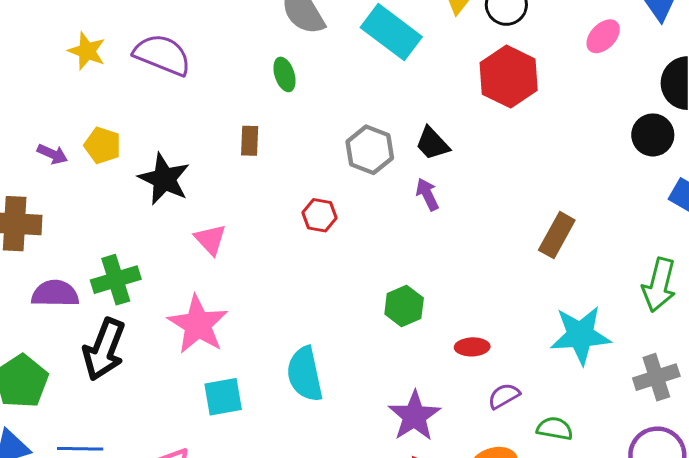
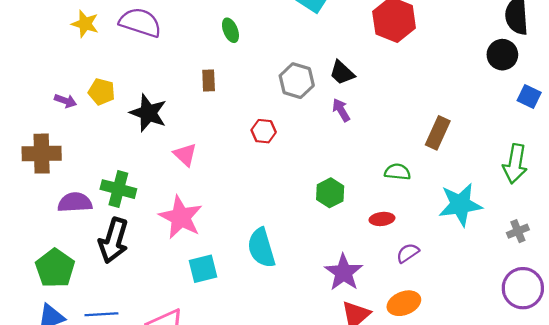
green cross: (116, 280) -> (118, 189), turned 36
gray cross: (656, 377) -> (518, 231), size x0.7
green semicircle: (555, 429) -> (397, 172), moved

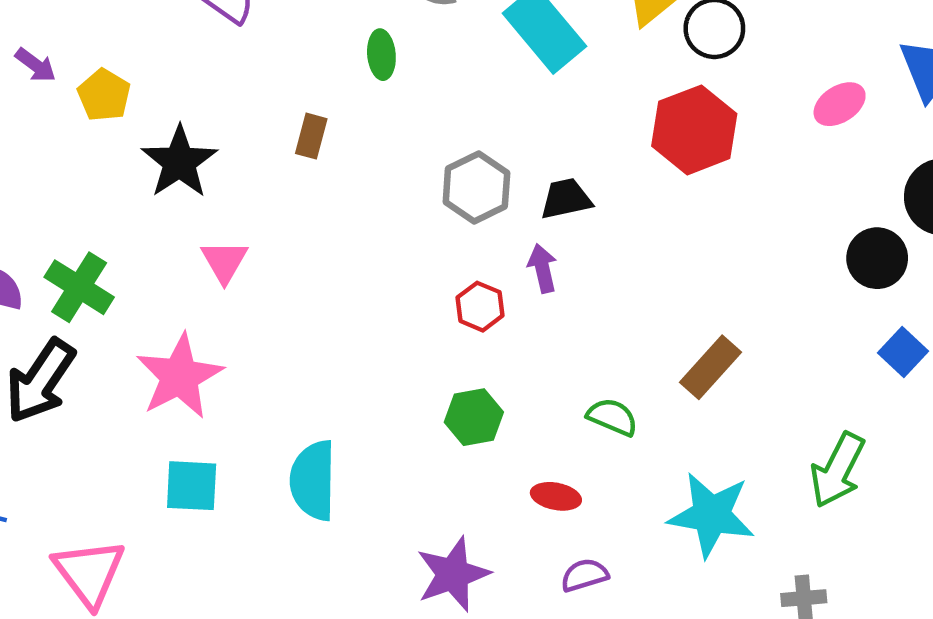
black trapezoid: (342, 73) -> (566, 199), turned 108
purple arrow: (65, 101) -> (36, 65), moved
red hexagon: (264, 131) -> (480, 307), moved

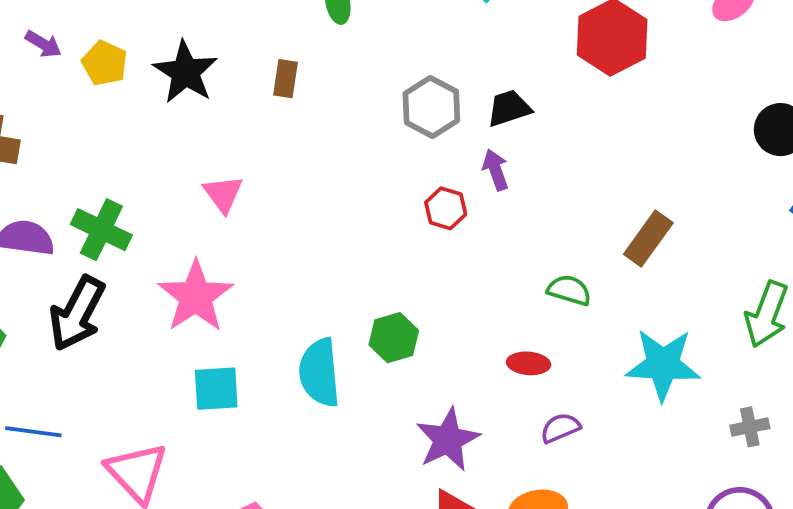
black star: (179, 162) -> (185, 72), moved
green hexagon: (474, 417) -> (394, 338), moved

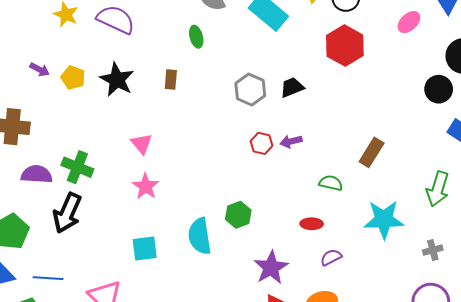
purple arrow: (496, 170) -> (291, 141), moved, turned -80
pink star: (196, 296) -> (146, 186), moved, size x0.7

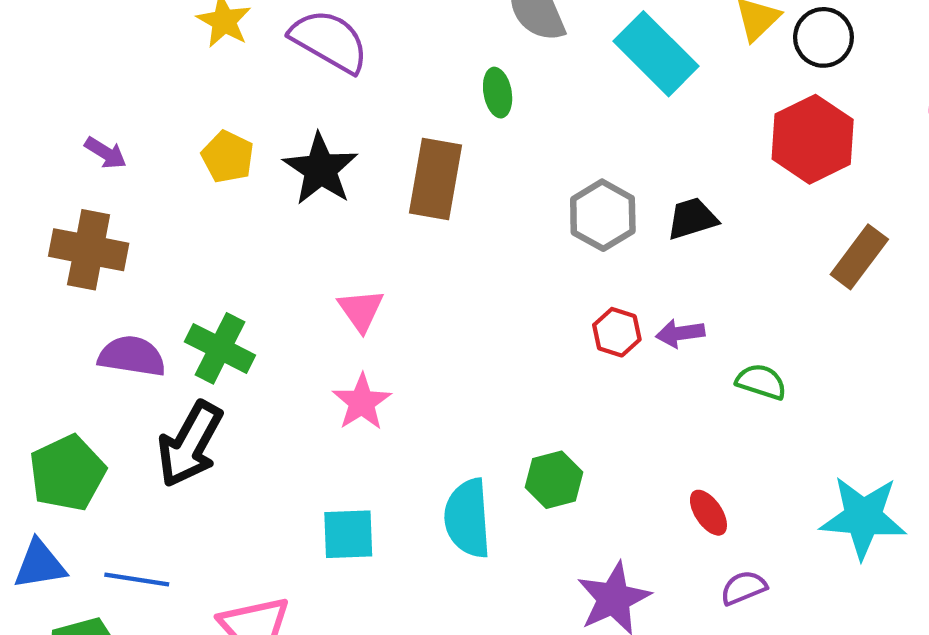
purple arrow: (40, 70) -> (106, 153), moved
brown rectangle: (171, 79) -> (436, 179), size x1.8
brown rectangle: (372, 152) -> (859, 257), moved
green semicircle: (331, 183) -> (761, 382), moved
red ellipse: (312, 224) -> (708, 513), turned 50

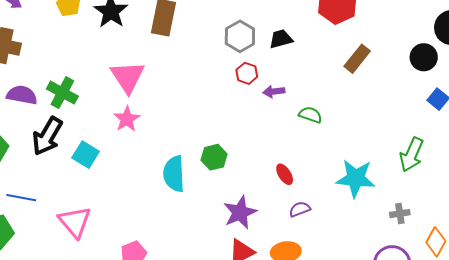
pink triangle: (361, 310) -> (128, 77), size x1.6
red hexagon: (617, 332) -> (247, 73), moved
cyan square: (348, 534) -> (86, 155), moved, turned 32

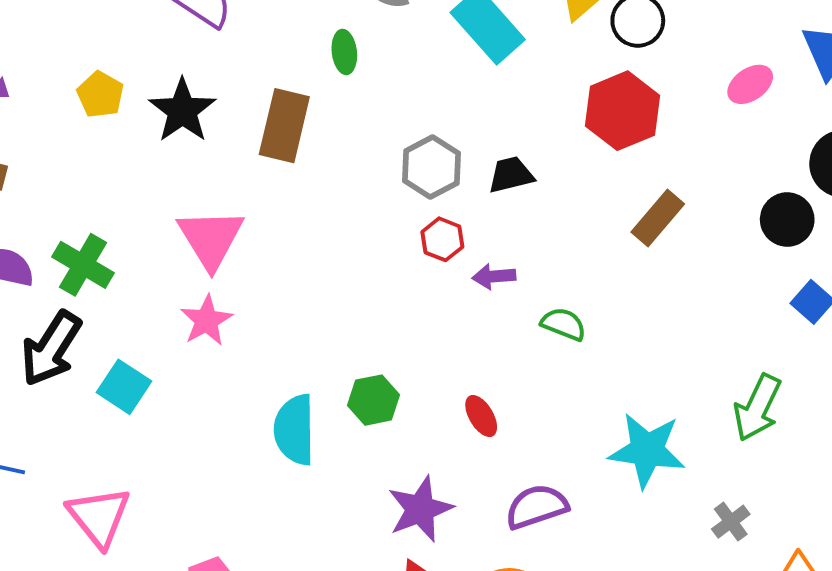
red ellipse: (285, 174) -> (481, 416), moved
purple semicircle: (300, 209) -> (537, 507), size x1.5
gray cross: (400, 214) -> (731, 522), turned -30

